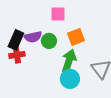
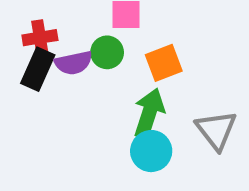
green circle: (49, 41) -> (107, 52), moved
red cross: (17, 55) -> (40, 38), moved

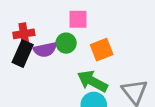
green arrow: (149, 113) -> (92, 81), turned -80

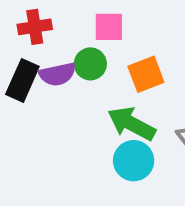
red cross: (24, 34) -> (35, 27), moved

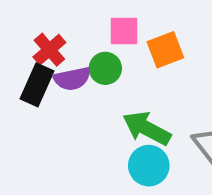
red cross: (35, 27) -> (49, 50), moved, turned -32
orange square: (146, 74) -> (165, 50), moved

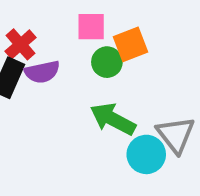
green circle: (105, 68) -> (107, 62), moved
cyan circle: (149, 166) -> (146, 154), moved

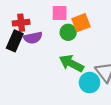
red cross: (21, 44) -> (21, 23), turned 35

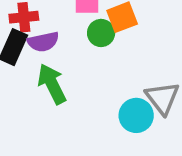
green arrow: (71, 63) -> (52, 84), moved, turned 35

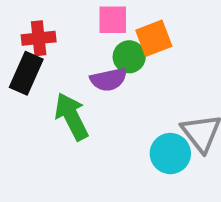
purple semicircle: (43, 42) -> (109, 79), moved

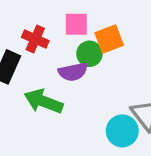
red cross: (39, 38) -> (35, 39), moved, turned 30
green arrow: (72, 116) -> (43, 101), turned -42

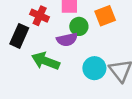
orange square: (109, 39) -> (105, 16), moved
cyan circle: (122, 131) -> (94, 68), moved

